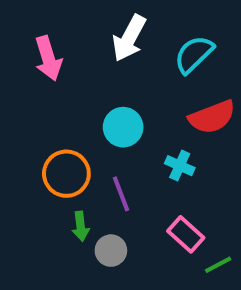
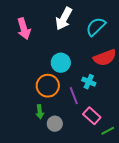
orange circle: (66, 174) -> (48, 86), moved
purple line: (121, 194) -> (74, 96), moved

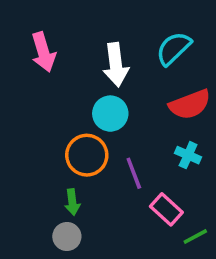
white arrow: (64, 19) -> (116, 65), moved, turned -35
cyan cross: (89, 82) -> (188, 155), moved
gray circle: (55, 124) -> (67, 236), moved

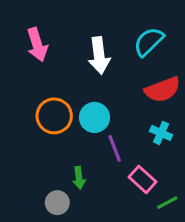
cyan circle: (110, 114) -> (94, 117), moved
orange circle: (87, 155) -> (54, 116), moved
green arrow: (72, 202) -> (79, 178), moved

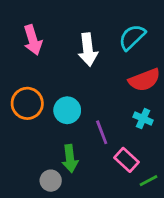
orange circle: (54, 116) -> (27, 103), moved
cyan circle: (94, 117) -> (67, 110), moved
green arrow: (79, 178) -> (70, 159), size x1.4

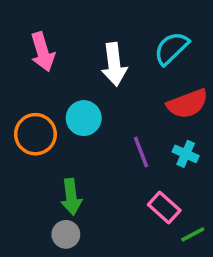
cyan circle: (67, 110) -> (84, 118), moved
purple line: (102, 132) -> (141, 152), moved
green arrow: (70, 159) -> (71, 197), moved

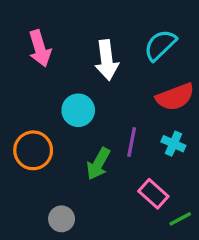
orange circle: (35, 134) -> (33, 150), moved
purple line: (141, 152) -> (132, 142), turned 32
green arrow: (71, 197) -> (98, 164), moved, turned 36

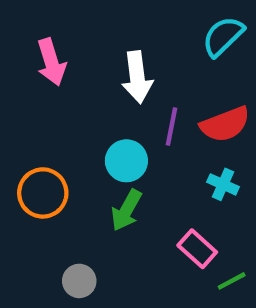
cyan semicircle: (160, 45) -> (223, 36), moved
cyan circle: (78, 110) -> (126, 161), moved
purple line: (132, 142) -> (171, 126), moved

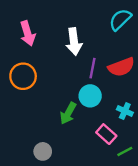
cyan circle: (126, 161) -> (90, 96), moved
cyan cross: (223, 184) -> (125, 111), moved
orange circle: (43, 193) -> (23, 76), moved

